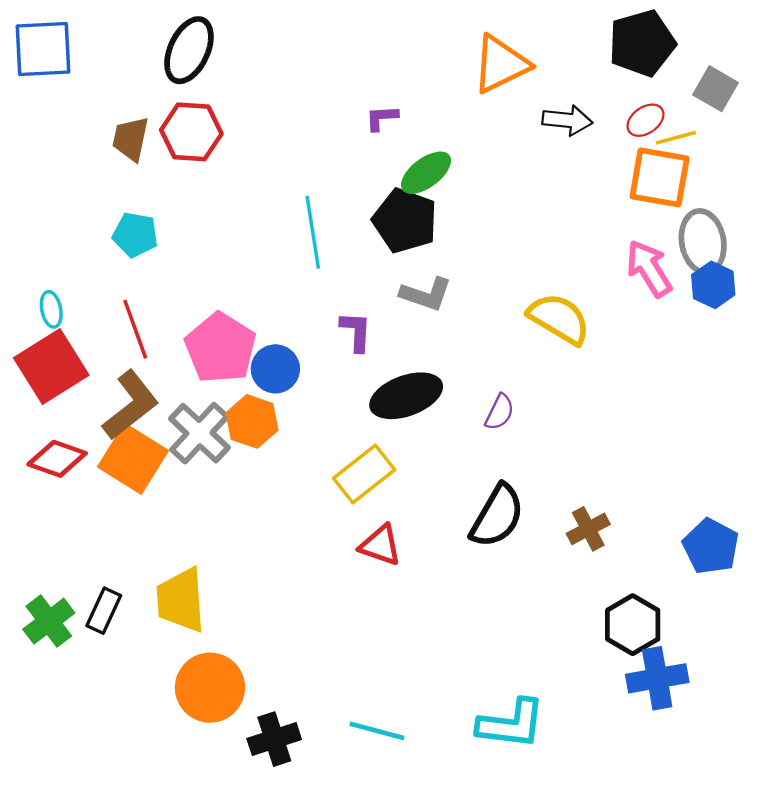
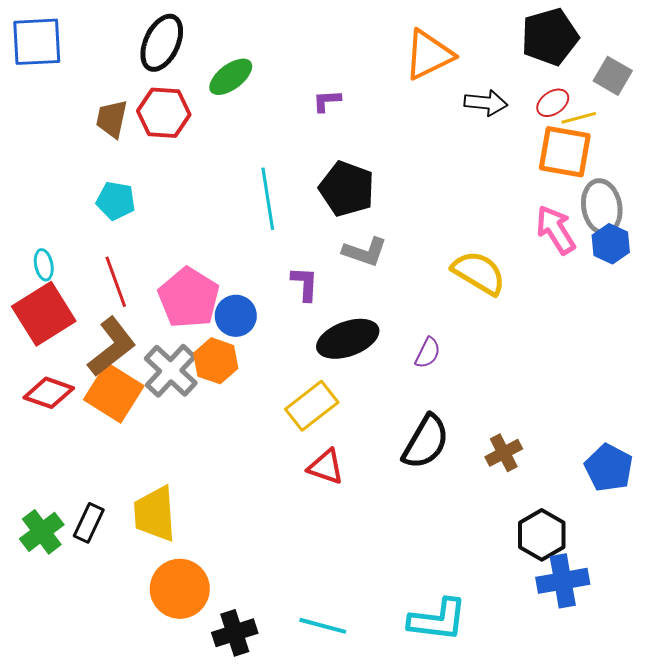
green ellipse: (426, 173) -> (231, 77), moved

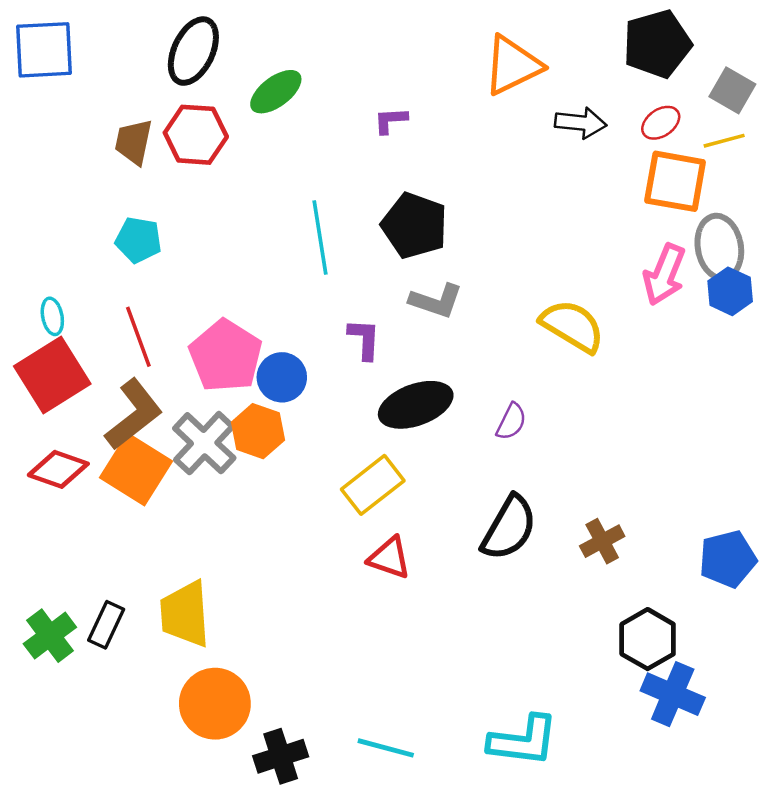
yellow line: (579, 118) -> (724, 141), moved
pink arrow: (556, 230) -> (664, 275), turned -126
blue pentagon: (609, 468) -> (728, 559), turned 30
blue cross: (563, 581) -> (673, 694), turned 33

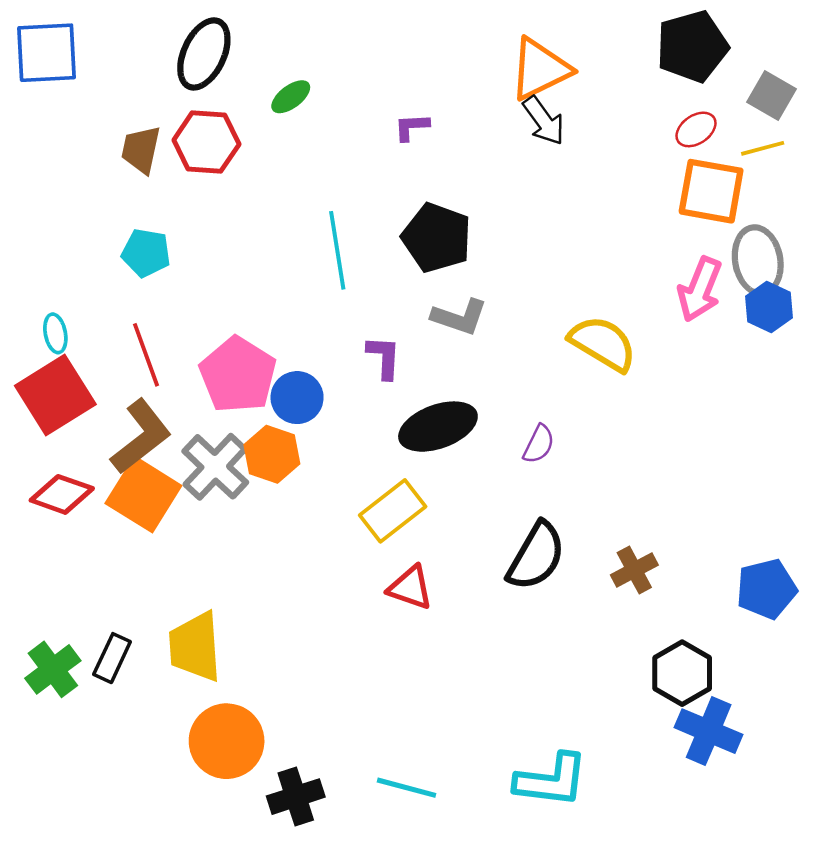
green ellipse: (276, 92) -> (291, 97), size x0.7
black arrow: (581, 123) -> (544, 121), moved, turned 48

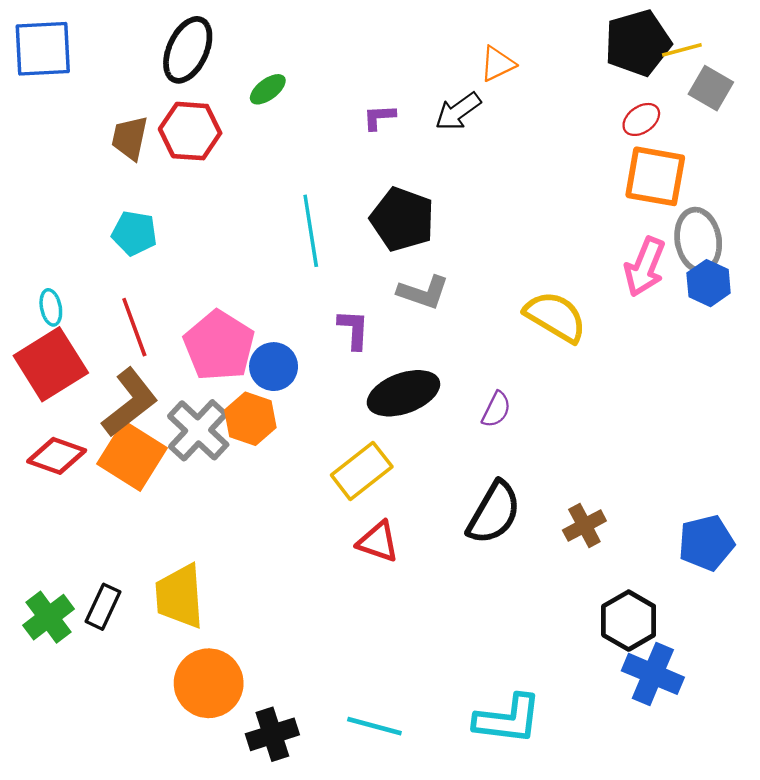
orange triangle: (540, 69) -> (497, 64), size x0.6
black arrow: (544, 121) -> (458, 111), moved, turned 90
yellow line: (763, 148) -> (682, 50), moved

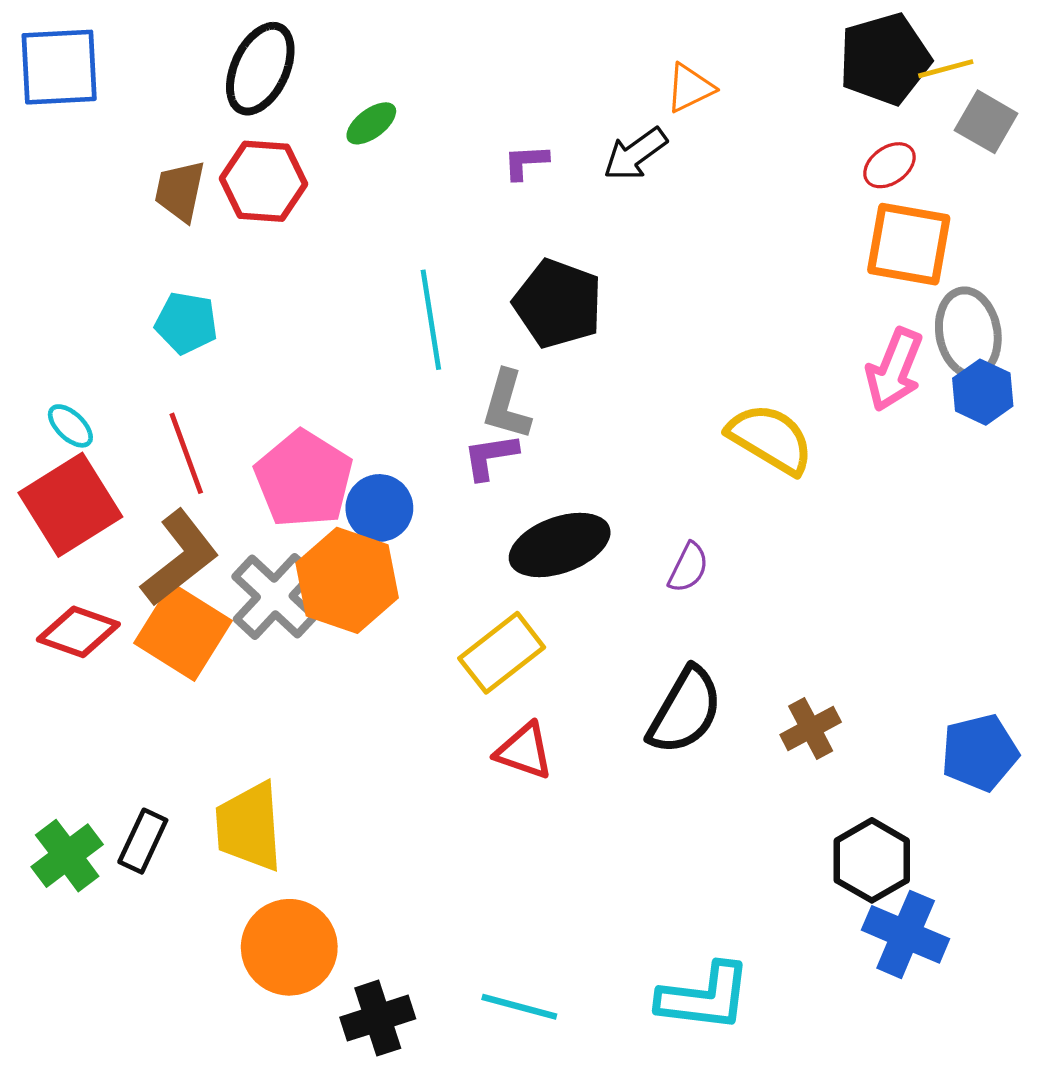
gray L-shape: (423, 292) -> (506, 405), moved, turned 87
cyan ellipse: (51, 307) -> (70, 426), turned -36
purple L-shape: (354, 329) -> (490, 456), turned -102
orange hexagon: (250, 419) -> (347, 580), size x1.4

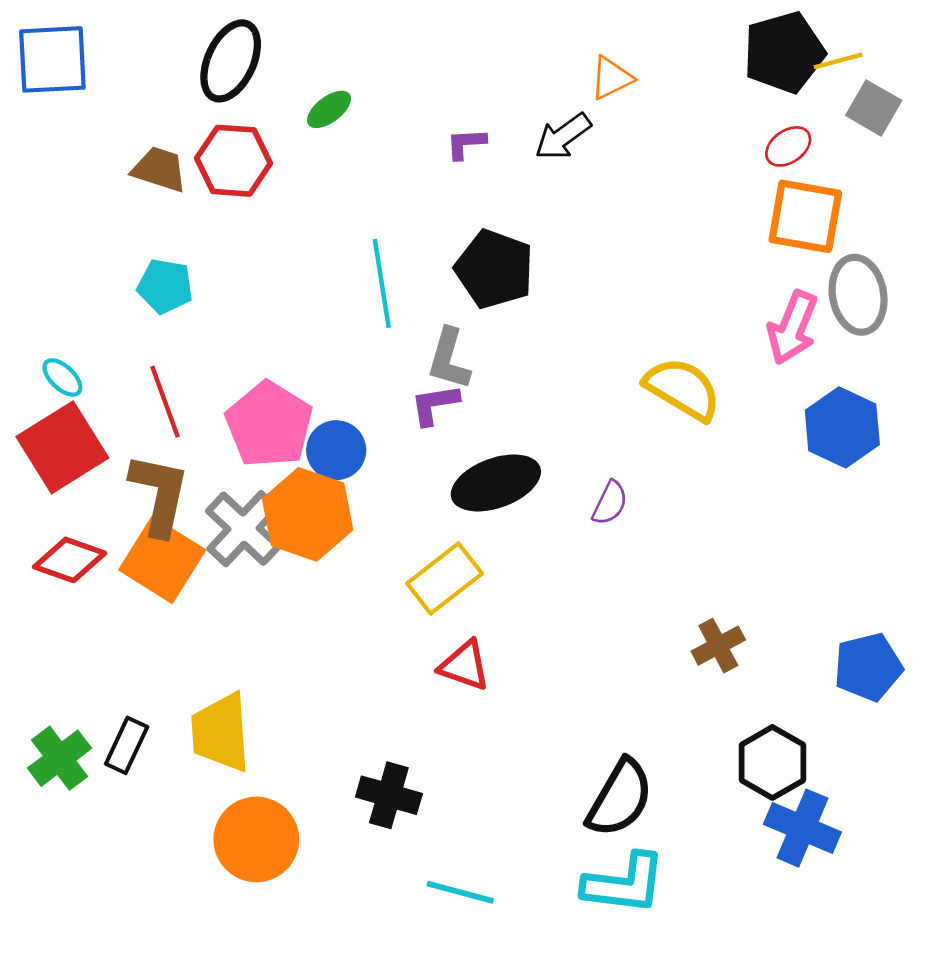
brown trapezoid: (180, 191) -> (159, 169), turned 96
blue hexagon: (983, 392) -> (842, 427), moved, size x1.4
brown L-shape: (180, 558) -> (159, 494), turned -40
black semicircle: (685, 711) -> (620, 798), moved
black cross: (378, 1018) -> (389, 795), moved, turned 34

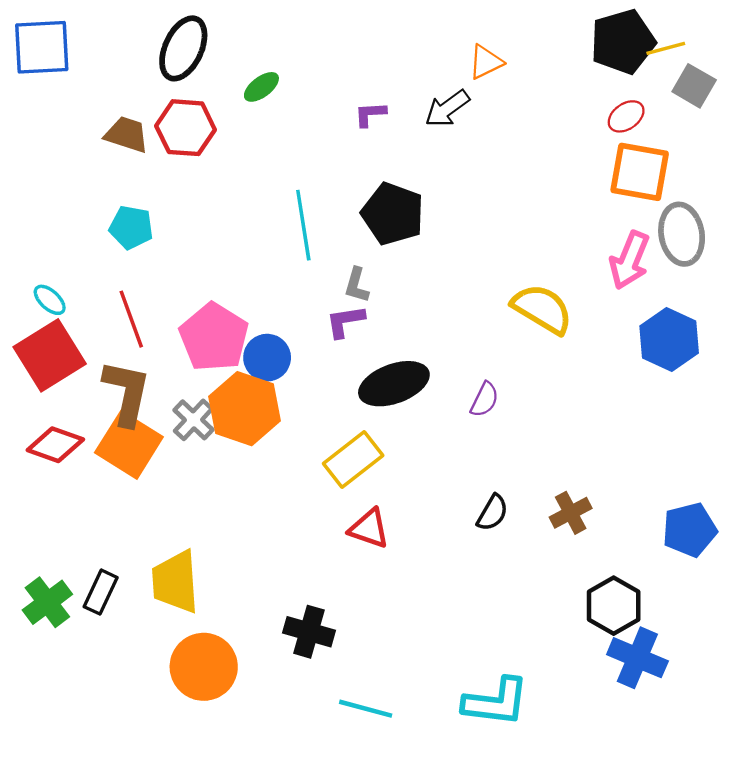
gray L-shape: (449, 359) -> (357, 285), size x0.7
gray cross: (243, 529) -> (193, 420), size x0.7
black semicircle: (620, 798) -> (492, 513), moved, size x0.6

